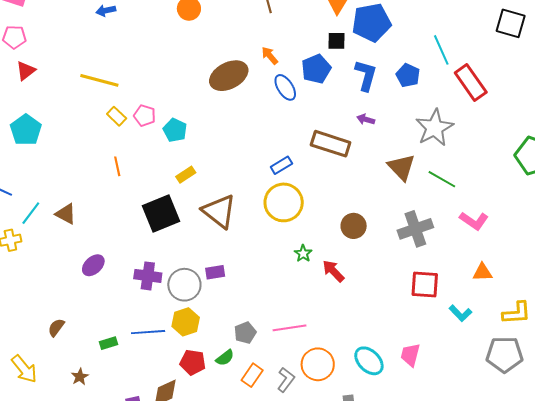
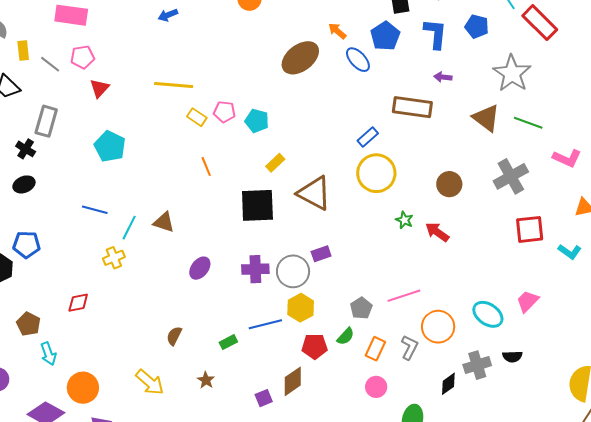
black square: (161, 213) -> (257, 205), turned 30
pink trapezoid: (410, 355) -> (528, 301), turned 40

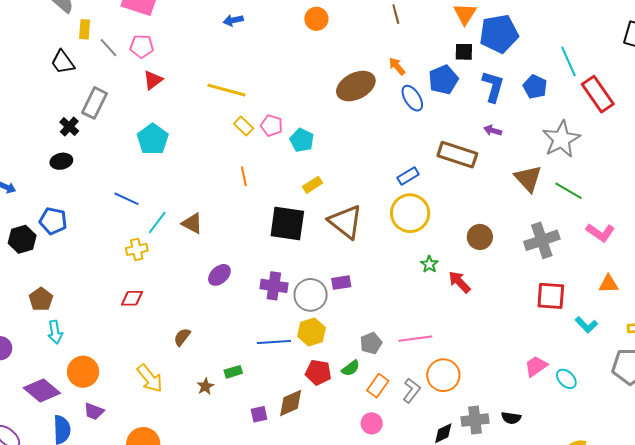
red diamond: (78, 303) -> (132, 298), moved
cyan ellipse: (488, 314) -> (566, 379), moved, size x0.7
green rectangle: (228, 342) -> (233, 372), moved

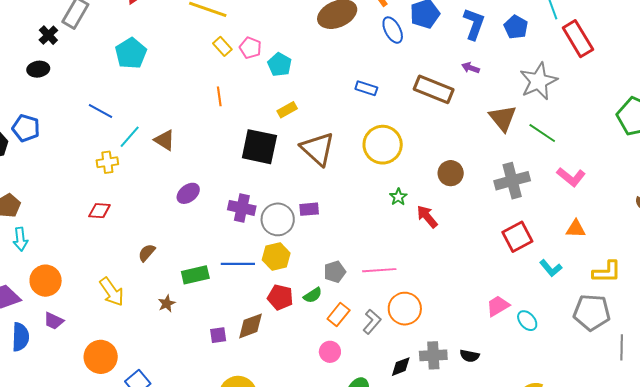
blue rectangle: (408, 176) -> (366, 88), moved, turned 45
red square: (551, 296) -> (517, 237), turned -36
green rectangle: (233, 372) -> (195, 275), moved, size x1.5

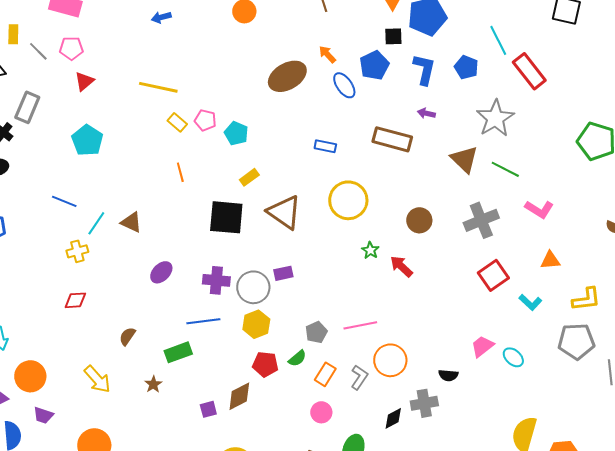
blue line: (238, 264) -> (203, 321), moved
black semicircle: (470, 356) -> (448, 375), moved

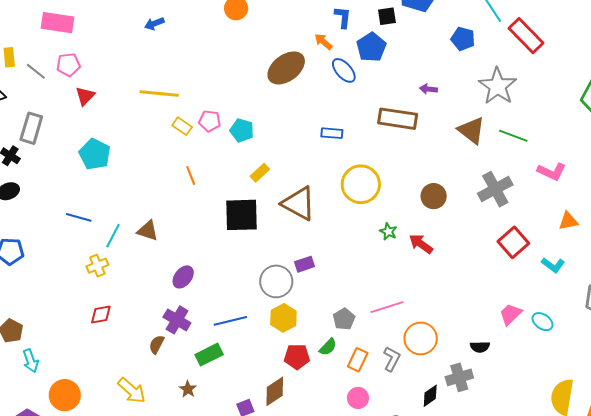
blue L-shape: (424, 69) -> (343, 17), moved, size x0.7
purple cross: (216, 280) -> (177, 320), moved, turned 32

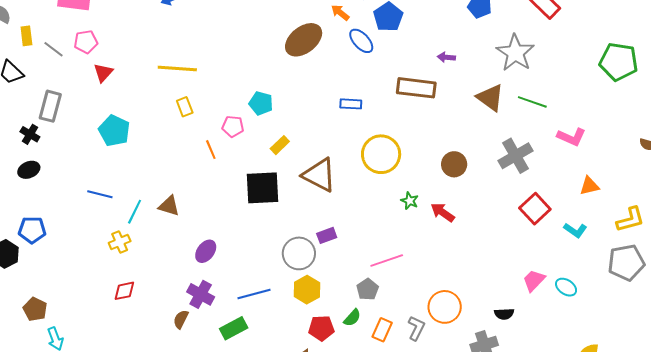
pink pentagon: (210, 121) -> (233, 126), moved
yellow rectangle: (182, 126) -> (185, 107), moved, turned 36
pink line: (387, 307) -> (387, 260), moved

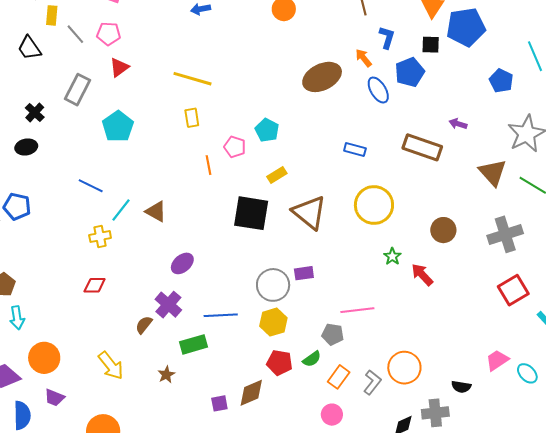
gray rectangle: (50, 106) -> (77, 90), moved
gray pentagon: (367, 289) -> (333, 334), turned 30

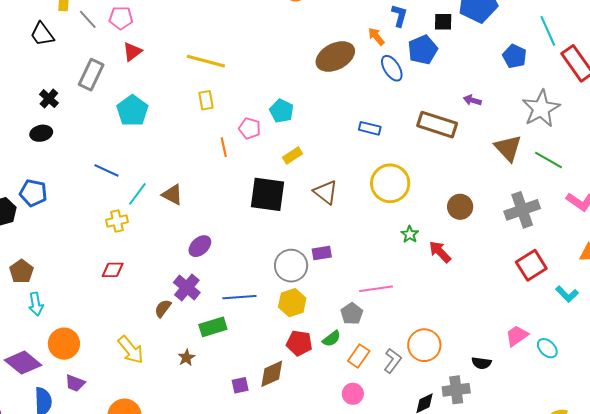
brown triangle: (309, 212) -> (326, 192), size x0.7
gray pentagon: (333, 334) -> (352, 314), turned 30

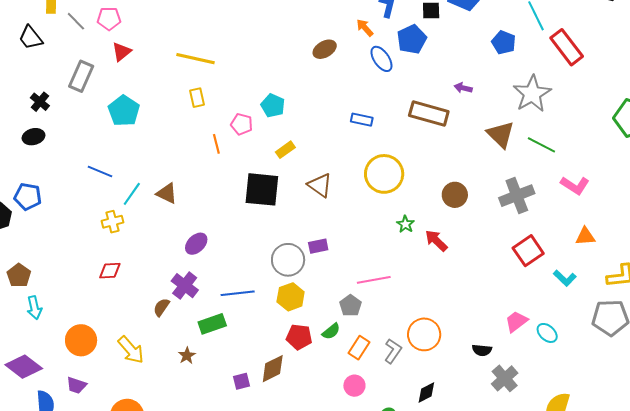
brown ellipse: (335, 56) -> (325, 49), size x0.6
orange circle: (64, 344) -> (81, 340), moved
gray cross: (456, 390) -> (505, 378), moved, turned -32

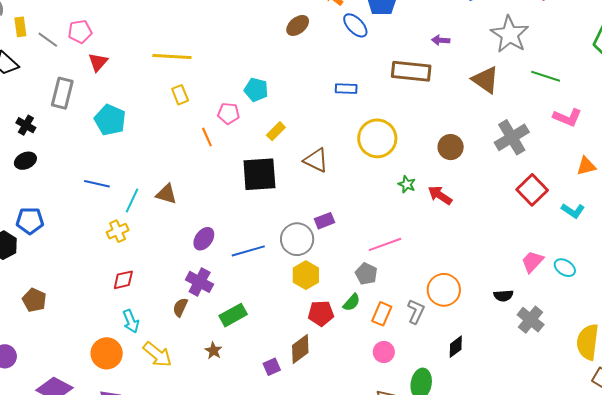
green line: (541, 145) -> (546, 76), moved
blue line: (238, 293) -> (248, 251), moved
cyan arrow: (34, 308) -> (131, 321), moved

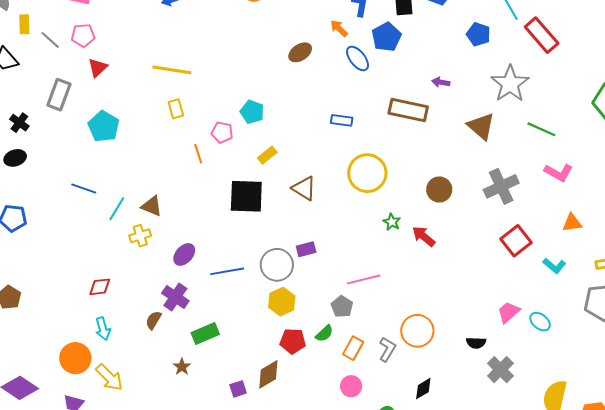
yellow cross: (118, 231) -> (140, 236), moved
yellow arrow: (157, 354) -> (109, 377), moved

